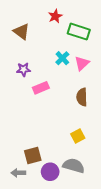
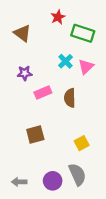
brown semicircle: (82, 97) -> (70, 98), moved
brown square: (33, 155) -> (35, 135), moved
gray semicircle: (74, 166) -> (77, 174), turned 50

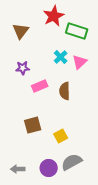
red star: (58, 17) -> (54, 16), size x1.5
brown triangle: (22, 33) -> (21, 31), turned 30
yellow square: (82, 143) -> (61, 136), moved
gray semicircle: (77, 174) -> (72, 162), turned -95

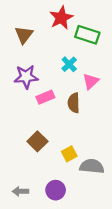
pink triangle: (80, 62) -> (91, 81), moved
purple star: (23, 68) -> (26, 77), size x1.5
brown square: (33, 125) -> (37, 141), turned -30
gray semicircle: (72, 162) -> (92, 166), moved, turned 35

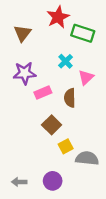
brown square: (37, 141) -> (52, 125), moved

